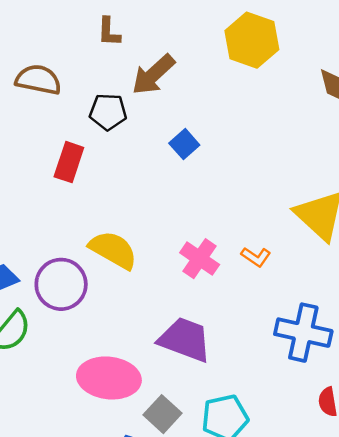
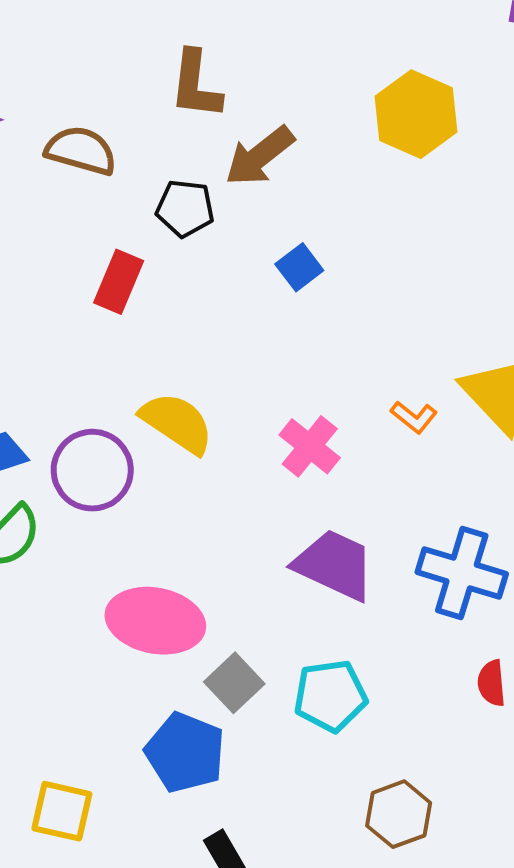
brown L-shape: (109, 32) -> (196, 85), size x1.5
orange L-shape: (256, 257) -> (414, 417), moved
purple trapezoid: (185, 340) -> (334, 565), moved

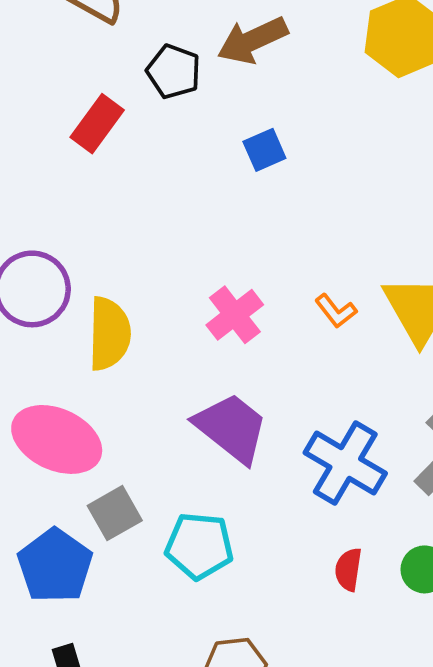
yellow semicircle: (177, 423) -> (109, 334), moved, turned 44

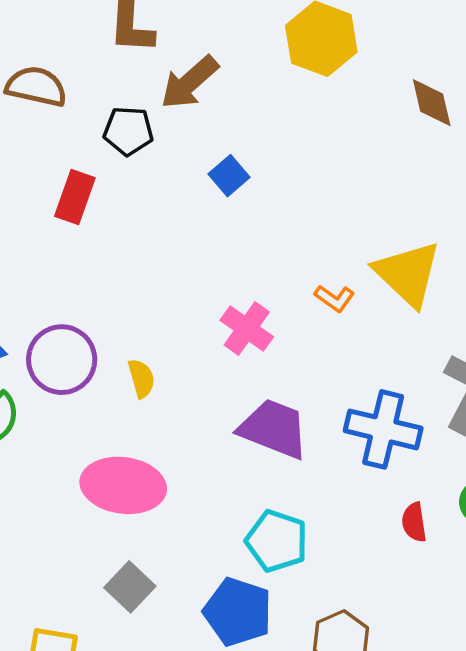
yellow semicircle: (109, 334) -> (141, 378), size x0.6
gray square: (115, 513) -> (130, 587), moved
cyan pentagon: (199, 546) -> (277, 541), turned 30
blue pentagon: (55, 566) -> (238, 612), moved

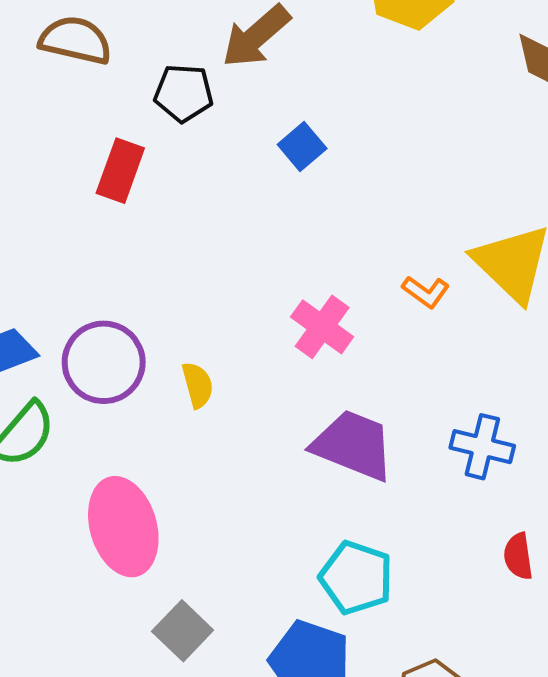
blue cross: (383, 429) -> (482, 447), size x0.7
pink ellipse: (123, 485) -> (123, 527), moved, turned 66

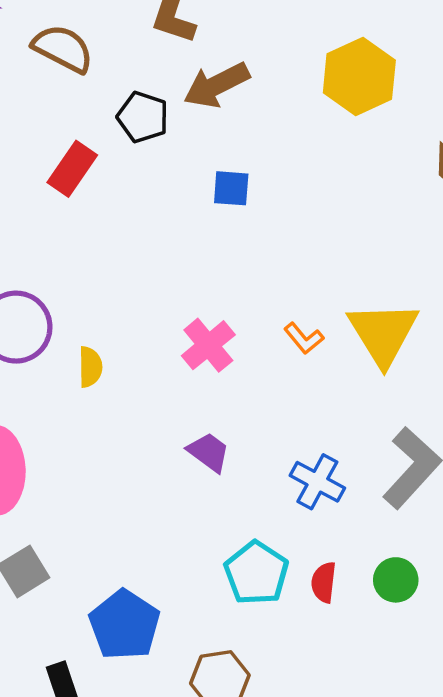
blue square: (302, 146) -> (231, 188), turned 30
purple trapezoid: (353, 445) -> (209, 452), size x0.6
cyan pentagon: (356, 578) -> (256, 573), moved

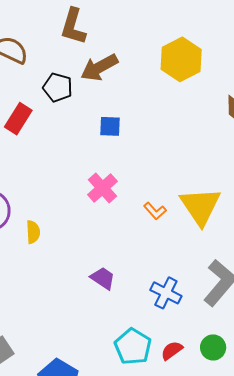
pink cross: (208, 345) -> (102, 188), moved
red semicircle: (324, 582) -> (172, 350), turned 50

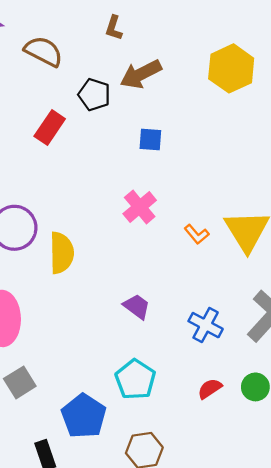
brown L-shape: (73, 26) -> (114, 28), size x0.6
yellow semicircle: (33, 232) -> (62, 253), size x1.6
cyan pentagon: (133, 347) -> (135, 379), moved

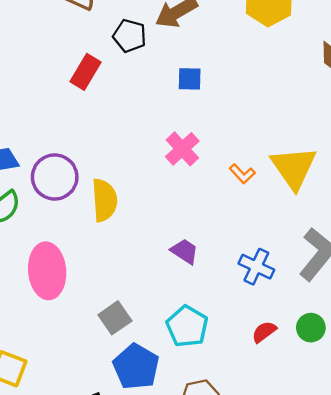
gray square: (20, 382) -> (115, 318), moved

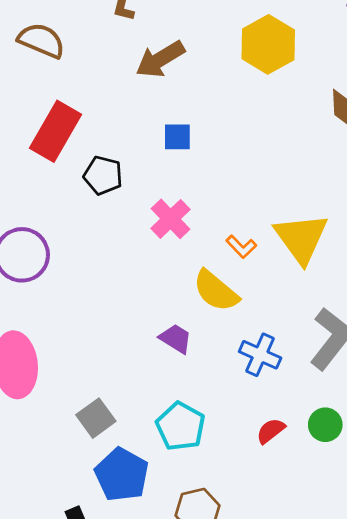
black pentagon: (130, 36) -> (103, 175), moved
red rectangle: (86, 72) -> (55, 131), size x1.4
yellow semicircle: (104, 200) -> (216, 291), moved, turned 135

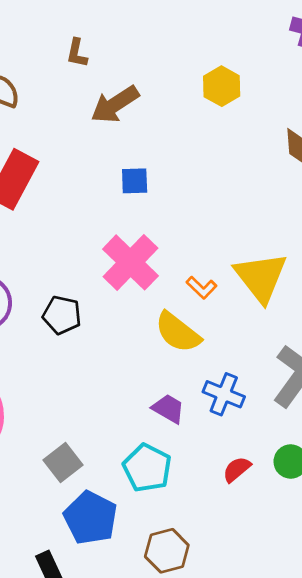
yellow hexagon: (268, 44) -> (222, 86), size x0.7
black pentagon: (103, 175) -> (62, 315), moved
pink cross: (171, 219) -> (130, 262), size x1.4
purple trapezoid: (176, 339) -> (168, 409), moved

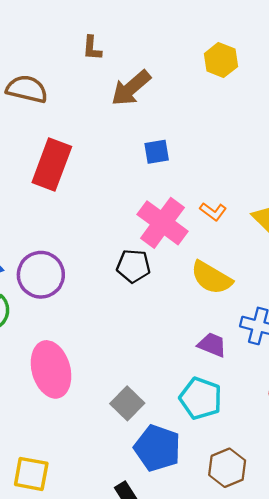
orange L-shape: (202, 288) -> (213, 212), moved
black pentagon: (62, 315) -> (133, 266), moved

